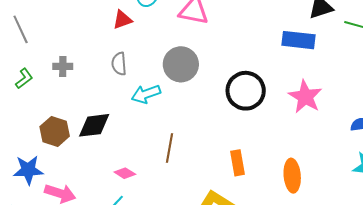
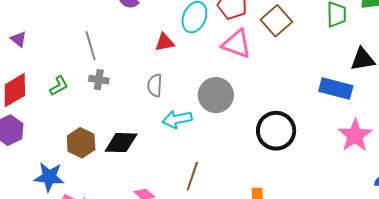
gray line: (21, 29) -> (91, 46), moved
pink star: (305, 97) -> (355, 135), moved

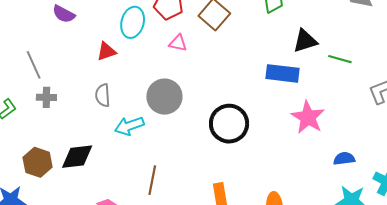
pink triangle: (237, 44) -> (178, 43), size x0.6

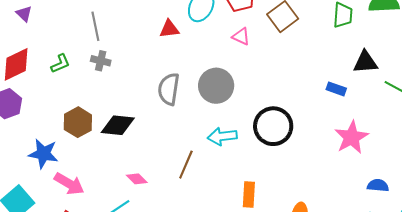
blue rectangle: (282, 73) -> (336, 89), size x0.6
gray semicircle: (103, 95) -> (169, 89), moved, size x1.4
cyan arrow: (129, 126) -> (222, 136), moved

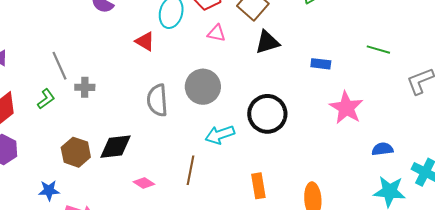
gray line: (95, 26) -> (59, 66), moved
red triangle: (169, 29) -> (145, 41), turned 50
black triangle: (365, 62) -> (267, 42), moved
blue star: (43, 154) -> (49, 190), size x0.7
pink diamond: (137, 179) -> (144, 183), moved

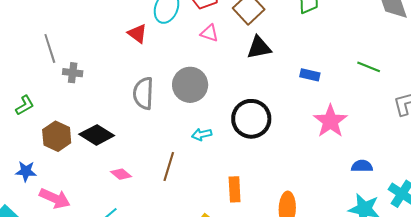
green L-shape: (46, 99) -> (25, 105), moved
cyan arrow: (220, 135) -> (202, 134), size x0.7
black diamond: (115, 147) -> (97, 135), turned 32

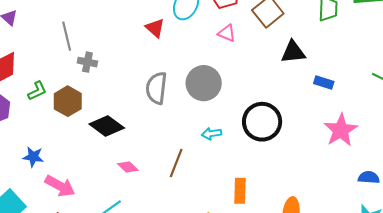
black triangle: (259, 47) -> (293, 52), moved
brown hexagon: (57, 136) -> (68, 101), moved

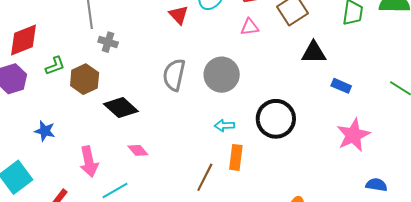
pink triangle: (227, 33) -> (250, 27), turned -36
brown line: (176, 163) -> (205, 177), moved
pink arrow: (60, 186) -> (89, 162), moved, turned 44
orange rectangle: (240, 191) -> (236, 157), moved

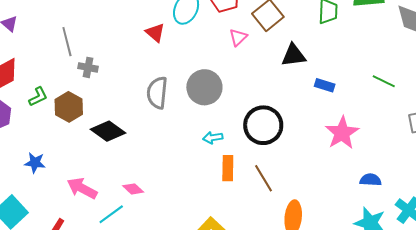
pink triangle: (250, 27) -> (238, 37), moved, turned -30
pink diamond: (138, 150) -> (133, 189), moved
pink arrow: (89, 162) -> (82, 188), turned 136
brown line: (205, 177) -> (263, 178), moved, turned -52

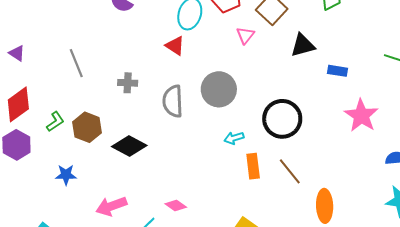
red triangle: (155, 33) -> (175, 46), moved
gray cross: (88, 67) -> (128, 83), moved
blue star: (35, 163) -> (66, 175), moved
pink arrow: (82, 188) -> (111, 206), turned -40
pink diamond: (133, 189) -> (176, 205), moved

